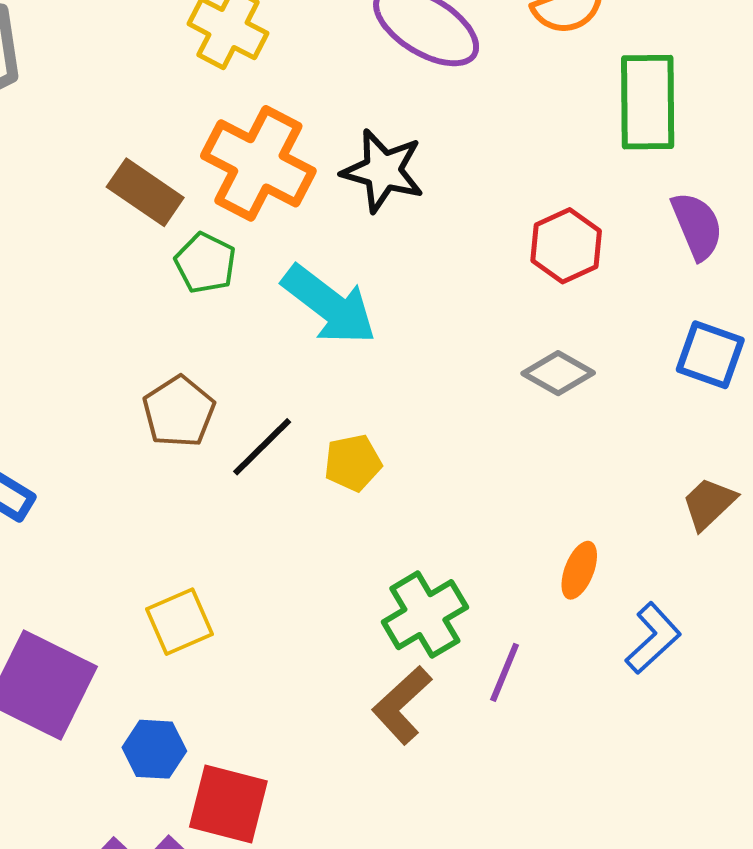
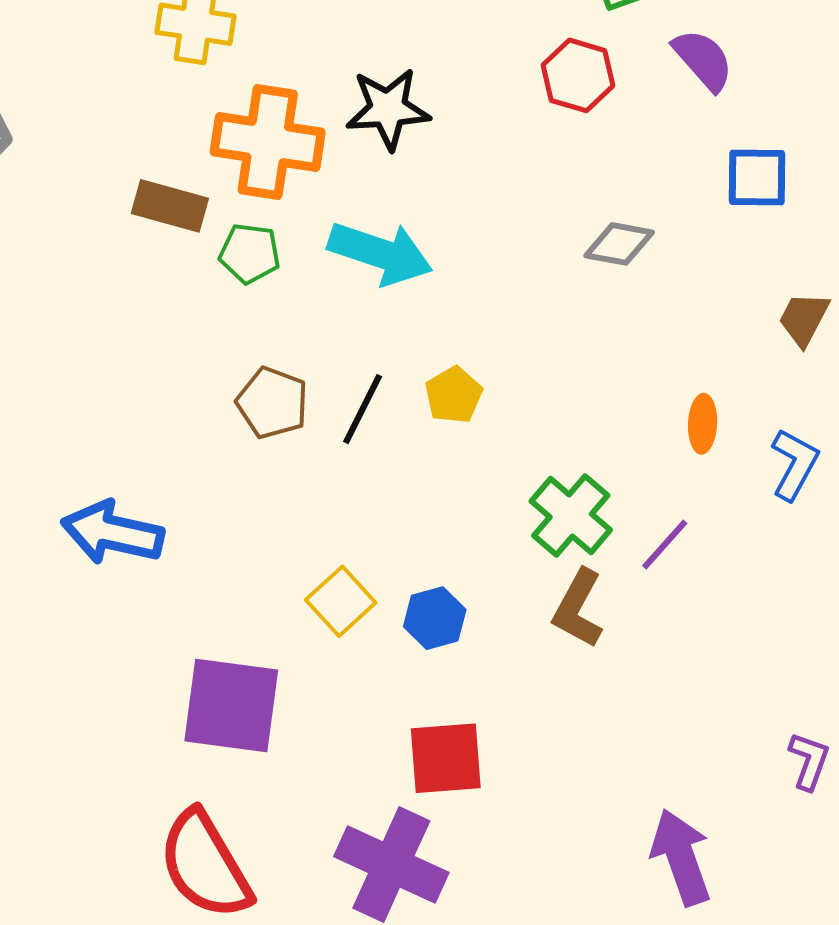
red hexagon: (566, 246) -> (578, 75), moved
purple line: (505, 672) -> (665, 545), turned 38
blue hexagon: (154, 749) -> (435, 618), moved

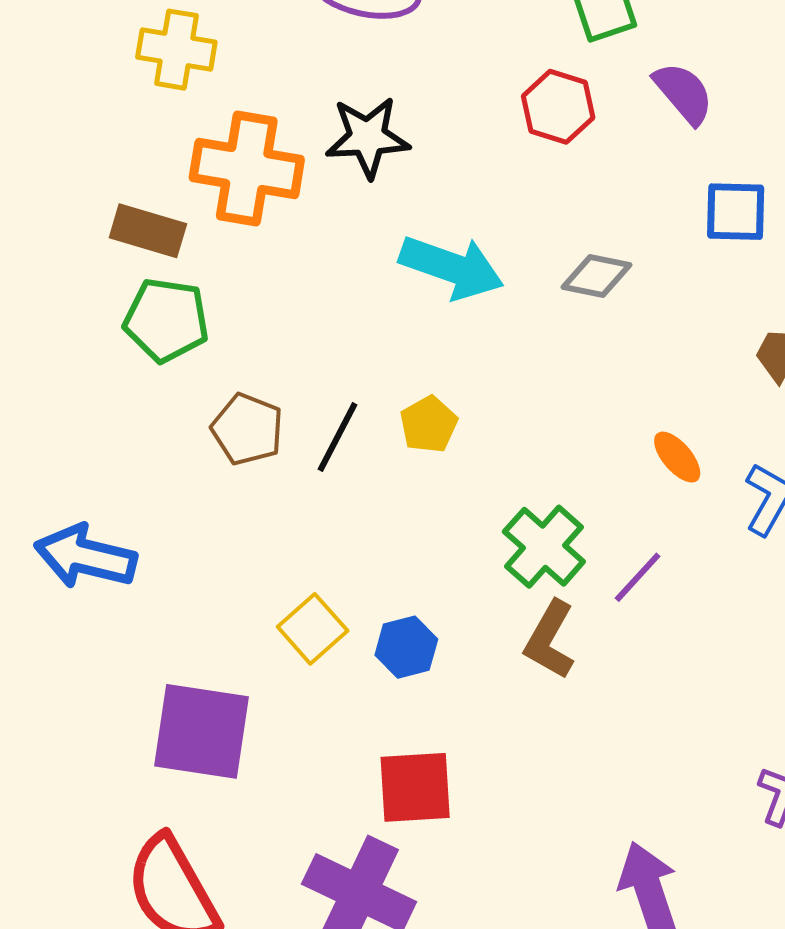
green pentagon: (250, 253) -> (166, 320), moved, size x1.4
cyan arrow: (380, 253) -> (452, 267), moved
orange ellipse: (703, 424) -> (677, 457), turned -44

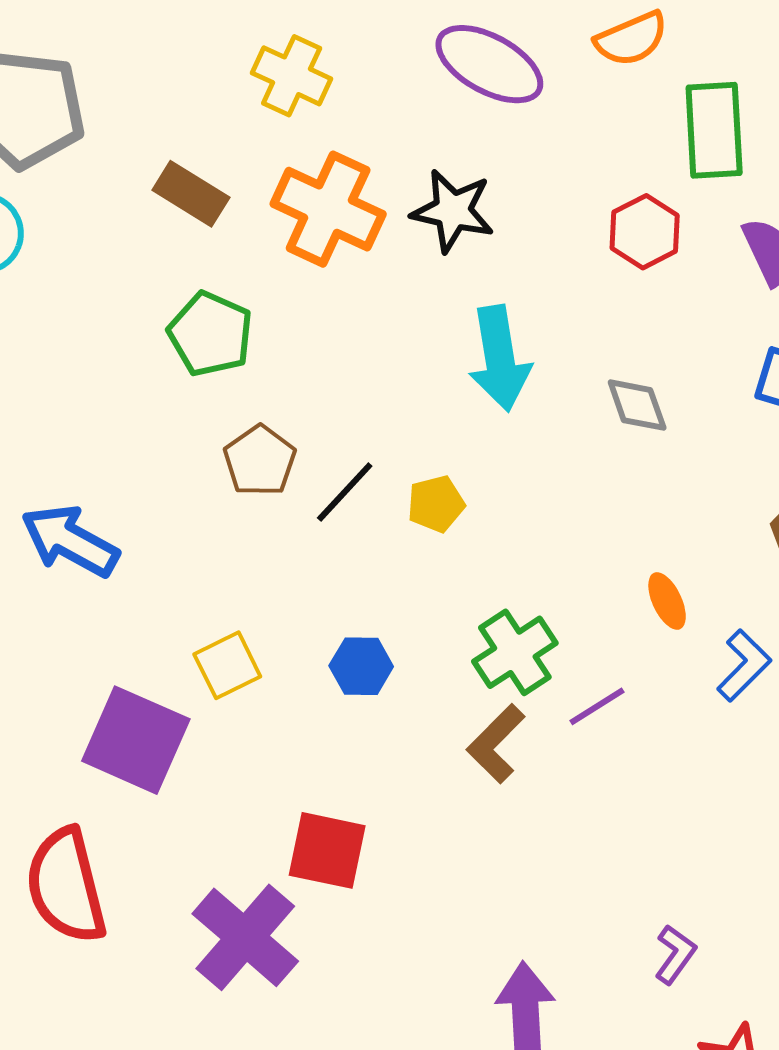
brown rectangle: (148, 231) -> (191, 194), moved
cyan arrow: (452, 267) -> (500, 358), turned 46
gray diamond: (597, 276) -> (637, 405), turned 44
yellow square: (313, 629) -> (227, 665), moved
blue hexagon: (406, 647) -> (361, 666), moved

